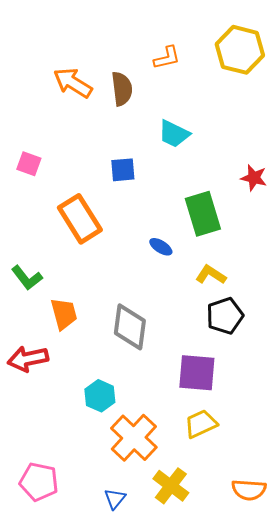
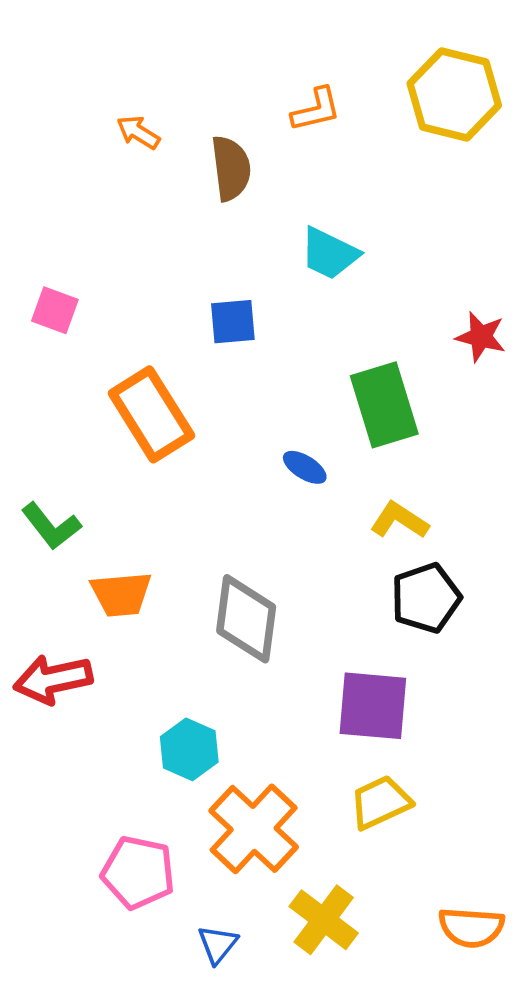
orange arrow: (73, 83) -> (138, 132), moved, size x0.6
orange trapezoid: (64, 314) -> (121, 594), turned 100
pink pentagon: (39, 482) -> (138, 872), moved

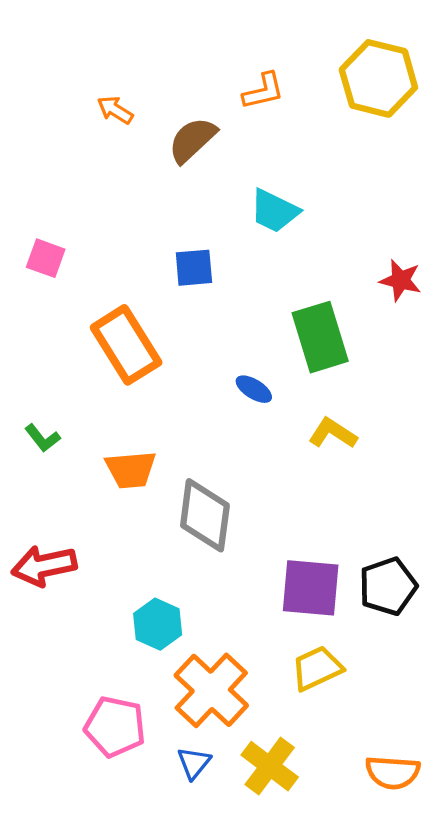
brown semicircle: (231, 168) -> (192, 140), turned -126
green L-shape: (51, 526) -> (43, 438), size x0.7
orange trapezoid: (121, 594) -> (131, 470), moved
black pentagon: (426, 598) -> (388, 586), moved
blue triangle: (218, 944) -> (194, 763), moved

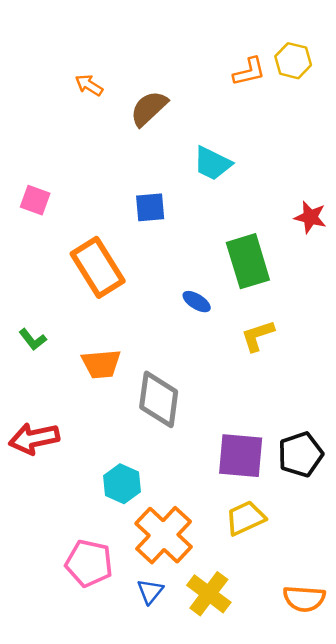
yellow hexagon: (378, 78) -> (293, 61), size x0.6
orange L-shape: (263, 91) -> (249, 72), moved
yellow L-shape: (333, 433) -> (258, 336), turned -51

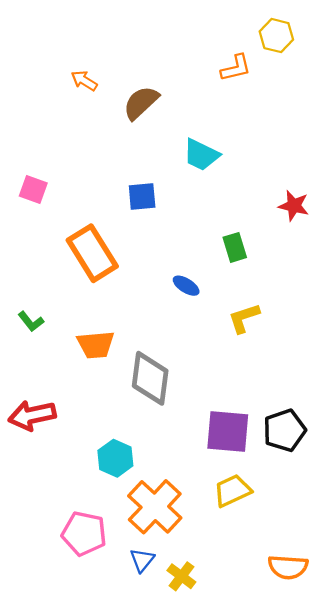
yellow hexagon: (293, 61) -> (276, 36), moved
green rectangle: (248, 261) -> (235, 247), size x0.6
yellow cross: (209, 594) -> (181, 576), moved, size x0.7

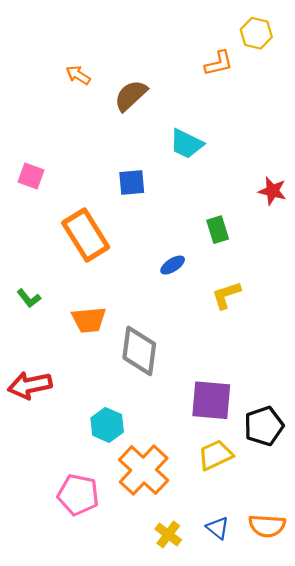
blue ellipse: (186, 286) -> (173, 265), turned -65
black pentagon: (284, 430) -> (264, 426), moved
blue triangle: (142, 560) -> (218, 528), moved, turned -30

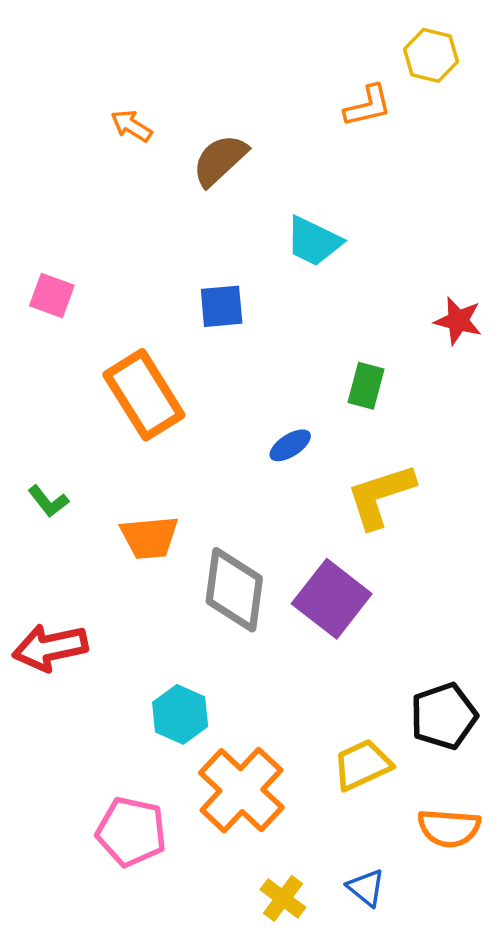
green rectangle: (218, 230) -> (366, 386), turned 32
yellow L-shape: (226, 295) -> (380, 496), size x1.4
purple square: (211, 400) -> (332, 599), moved, turned 33
orange semicircle: (267, 526) -> (449, 828), moved

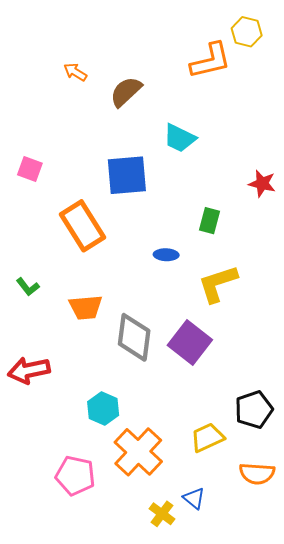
orange L-shape: (368, 106) -> (211, 61), size x1.5
blue square: (222, 306) -> (127, 175), size x1.6
blue ellipse: (290, 445) -> (166, 255), turned 35
blue triangle: (366, 888) -> (194, 498), moved

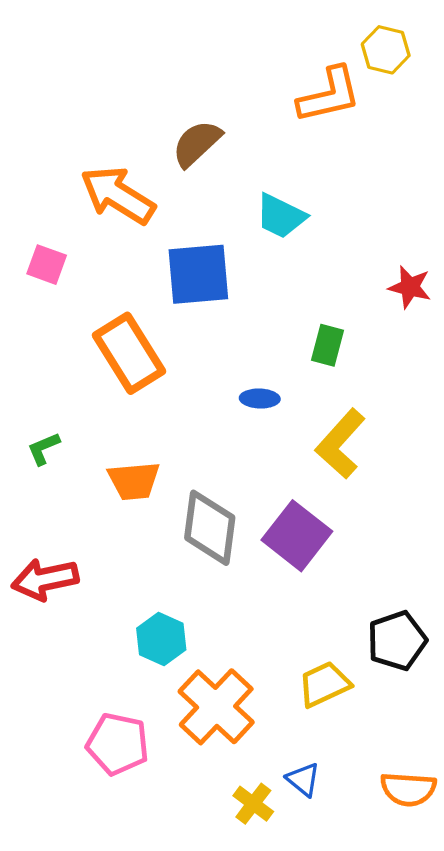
orange arrow: (75, 72) -> (118, 195), moved, size x2.0
yellow L-shape: (218, 284) -> (340, 444), turned -30
green L-shape: (28, 287) -> (43, 449), turned 105
orange semicircle: (257, 474) -> (408, 789), moved

